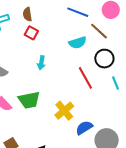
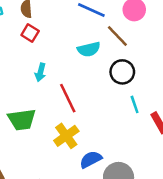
red line: (85, 78) -> (68, 98), moved

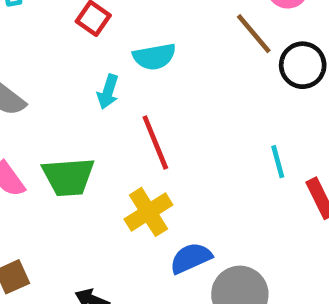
cyan semicircle: (89, 49) -> (154, 57), moved
black circle: (122, 72) -> (303, 65), moved

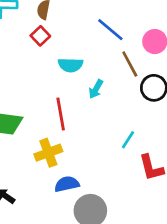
cyan arrow: (108, 92) -> (96, 89), moved
cyan line: (278, 162) -> (128, 140), turned 36

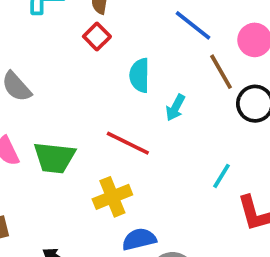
cyan semicircle: (70, 65) -> (140, 75), turned 90
red line: (61, 114) -> (128, 143), turned -52

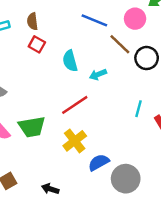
cyan arrow: (175, 108) -> (98, 75), turned 56
red line: (128, 143) -> (75, 105), turned -44

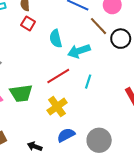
cyan arrow: (98, 75) -> (79, 51), size x1.5
cyan line: (139, 109) -> (88, 82), moved
blue semicircle: (99, 162) -> (66, 135), moved

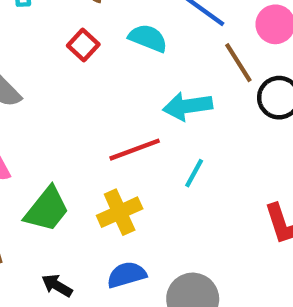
red square: (28, 23) -> (83, 45), moved
cyan semicircle: (56, 39) -> (148, 38), moved, turned 114
green trapezoid: (21, 93) -> (47, 209), moved, turned -55

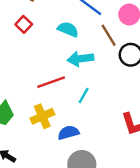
cyan semicircle: (148, 38) -> (68, 29), moved
blue semicircle: (127, 275) -> (68, 133), moved

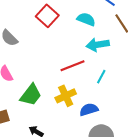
red square: (24, 24) -> (47, 16), size x1.5

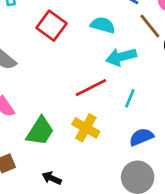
yellow cross: (66, 96) -> (86, 128), turned -30
blue semicircle: (89, 110) -> (141, 137), moved

